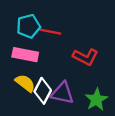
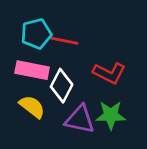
white diamond: (43, 91) -> (62, 86), moved
green star: (96, 100) -> (111, 115), moved, turned 30

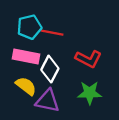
purple triangle: (80, 119) -> (48, 101), moved

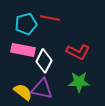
red line: (52, 33) -> (50, 18), moved
yellow semicircle: (26, 86) -> (23, 92), moved

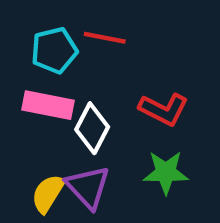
purple triangle: (42, 89) -> (88, 187), turned 35
yellow semicircle: (23, 92) -> (48, 193), turned -96

